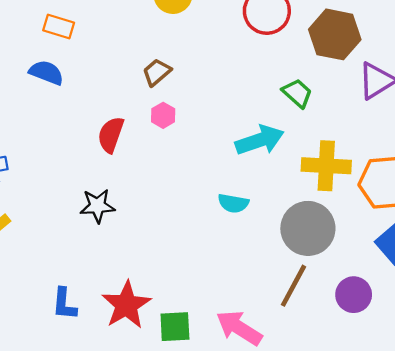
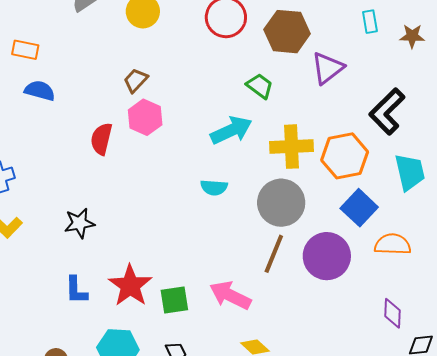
orange rectangle: (59, 27) -> (25, 50), moved
pink hexagon: (163, 115) -> (145, 117), size x1.6
black star: (97, 206) -> (79, 223), moved
purple circle: (354, 295) -> (327, 256), size x1.5

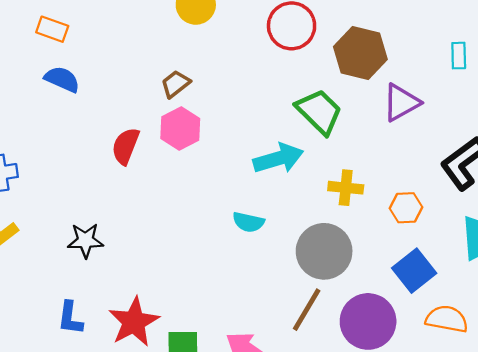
green trapezoid: (260, 86) -> (319, 112), size x1.5
yellow cross: (291, 147) -> (346, 188), size x0.7
orange hexagon: (345, 156) -> (406, 208), size x0.6

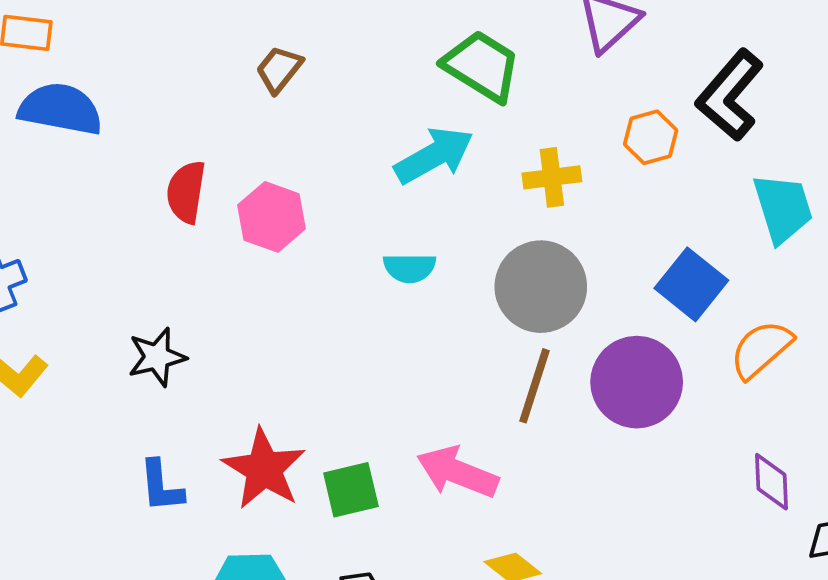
blue semicircle: (62, 79) -> (60, 109), size x1.4
brown trapezoid: (176, 84) -> (279, 69), moved
pink hexagon: (180, 128) -> (271, 217), moved
orange hexagon: (406, 208) -> (651, 137), moved
orange semicircle: (447, 319) -> (761, 349), turned -39

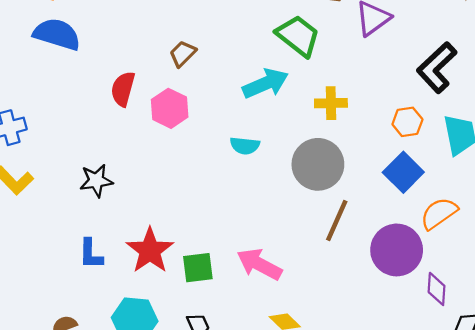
brown trapezoid: (279, 69) -> (183, 54), moved
orange hexagon: (651, 137) -> (407, 122), moved
purple circle: (637, 382) -> (397, 250), moved
brown line: (535, 386) -> (337, 221), moved

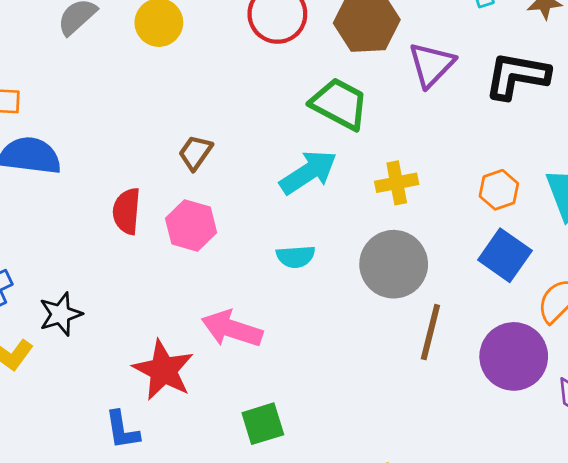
black L-shape: (437, 68) -> (517, 76), moved, turned 63
black star: (96, 181) -> (61, 314), moved
red star: (150, 250) -> (163, 370), moved
pink arrow: (259, 264) -> (232, 329), moved

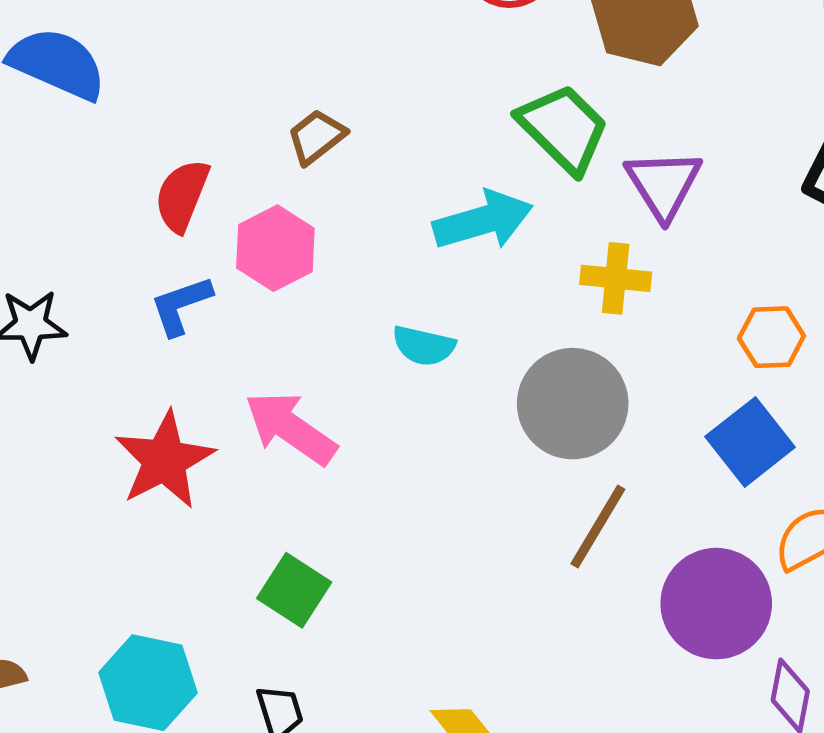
purple triangle: (431, 65) -> (664, 184), moved, turned -33
green square: (263, 424) -> (294, 590), turned 33
blue L-shape: (122, 430) -> (181, 305), moved, turned 63

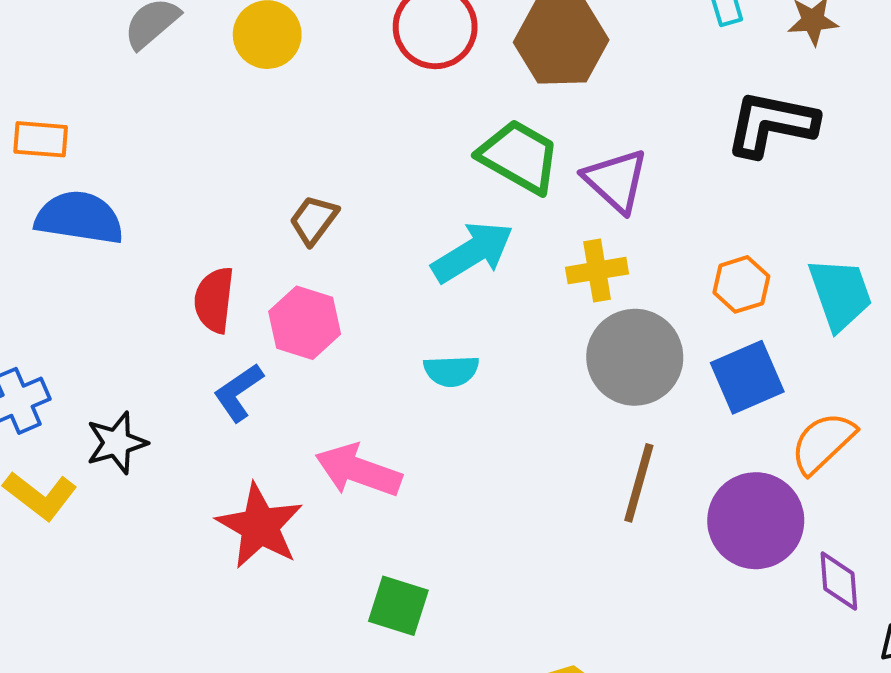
gray circle: (573, 404) -> (635, 357), moved
blue square: (750, 442) -> (747, 377), turned 30

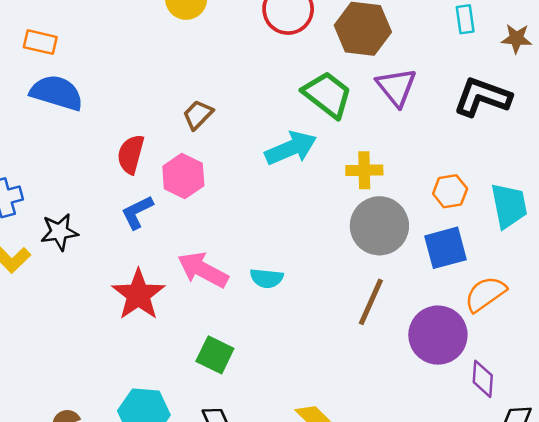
purple triangle: (616, 181) -> (396, 87), moved
cyan semicircle: (451, 371) -> (267, 278), moved

